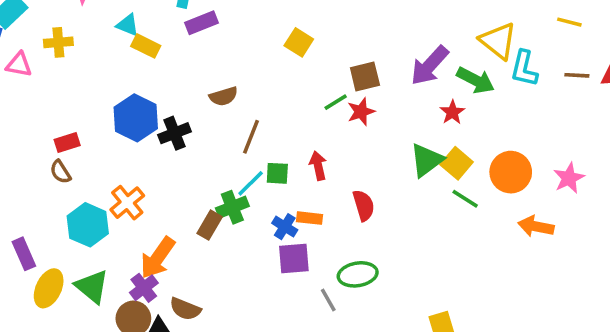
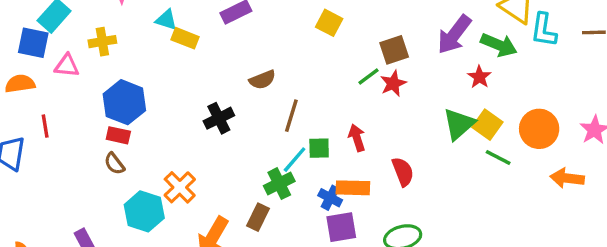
blue hexagon: (136, 118) -> (124, 102), moved
red rectangle: (67, 142) -> (118, 135), turned 35
orange rectangle: (309, 218) -> (353, 188), size x1.4
brown rectangle: (210, 225) -> (258, 217), moved

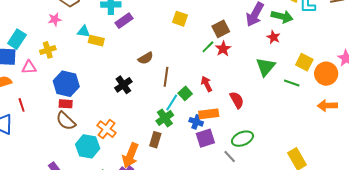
yellow square: (487, 125) -> (304, 62), moved
orange circle: (539, 129) -> (326, 74), moved
green square: (319, 148) -> (185, 93), turned -32
brown semicircle: (114, 164) -> (66, 121), size x1.5
orange arrow: (567, 178) -> (327, 106), moved

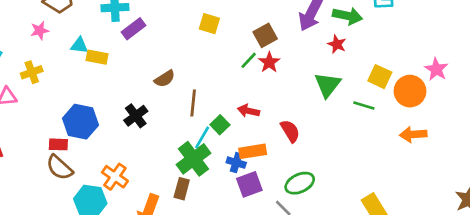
blue hexagon: (66, 84) -> (81, 122), moved
red arrow: (207, 84) -> (248, 111), turned -49
green cross: (165, 118) -> (194, 159), size x1.4

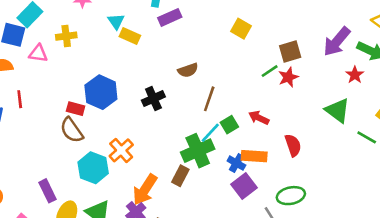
cyan triangle: (79, 45) -> (116, 21), turned 36
green triangle: (328, 85) -> (338, 110), turned -44
purple square: (249, 184) -> (244, 186), turned -30

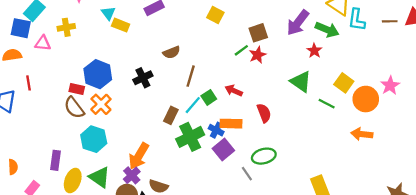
orange cross: (121, 150) -> (101, 104), moved
green cross: (198, 151) -> (190, 137), moved
brown rectangle: (180, 176) -> (171, 115), moved
purple rectangle: (47, 191) -> (56, 160), turned 36

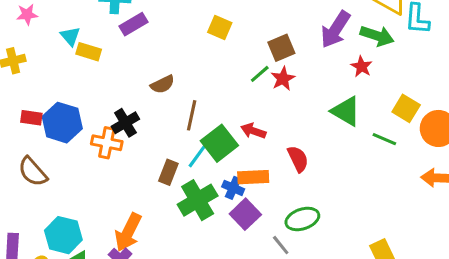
red rectangle: (77, 89) -> (31, 118), moved
green square: (209, 97) -> (219, 143), size x1.6
orange cross: (101, 104) -> (107, 143), moved, turned -30
cyan hexagon: (94, 139) -> (63, 235), moved

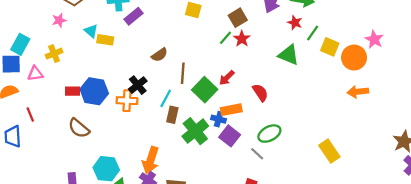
red arrow: (253, 131) -> (227, 78), turned -56
green line: (384, 139) -> (313, 33), moved, turned -70
cyan line: (198, 155) -> (166, 98), moved

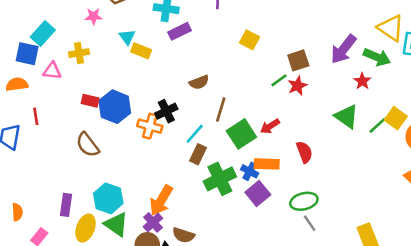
green line: (313, 33) -> (377, 125), moved
gray line: (257, 154) -> (310, 223), moved

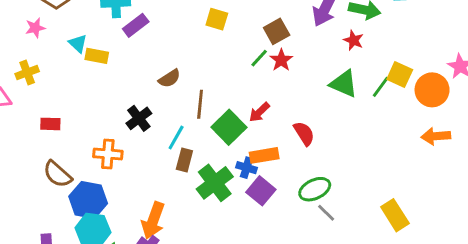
blue hexagon: (115, 107) -> (88, 200), moved
orange cross: (150, 126) -> (108, 154), moved

